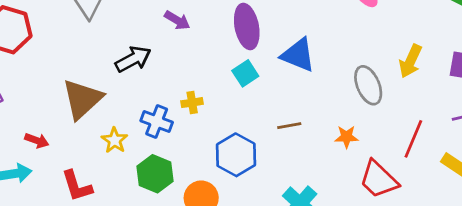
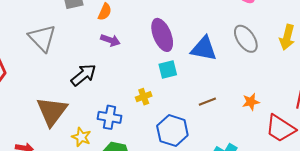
cyan square: (245, 73) -> (168, 70), turned 30
gray ellipse: (368, 85) -> (246, 39), moved
yellow cross: (192, 103) -> (144, 97), moved

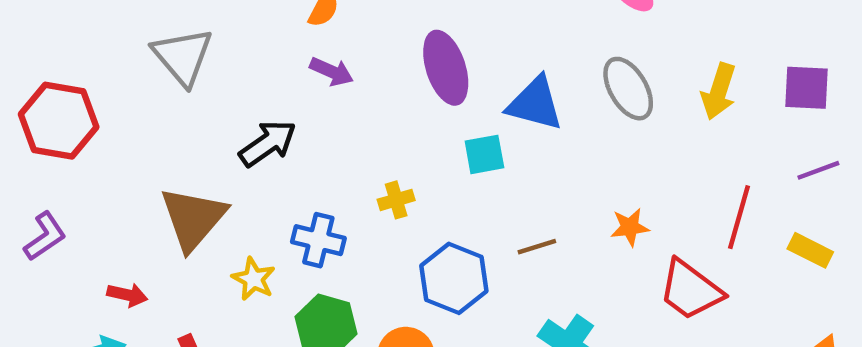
cyan square: (168, 70) -> (484, 154), moved
brown line: (207, 102) -> (537, 247), moved

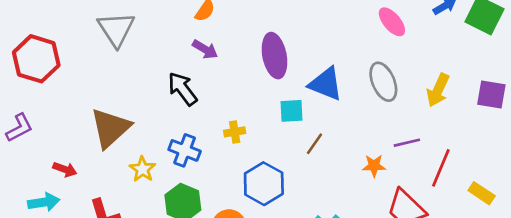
black arrow: (268, 143) -> (182, 89), moved, turned -99
purple line: (818, 170) -> (407, 143), moved
brown line: (537, 247) -> (315, 144), moved, turned -45

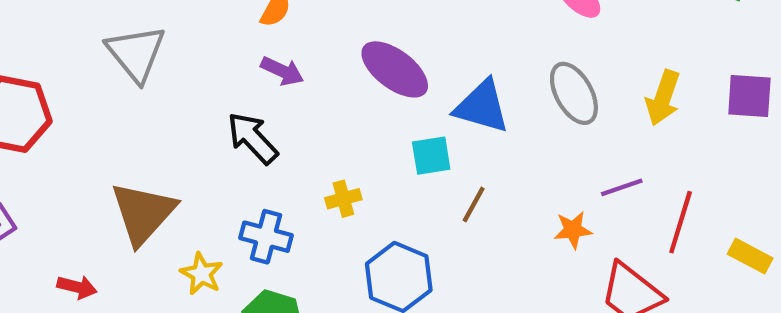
purple ellipse: (274, 56) -> (395, 69), turned -36

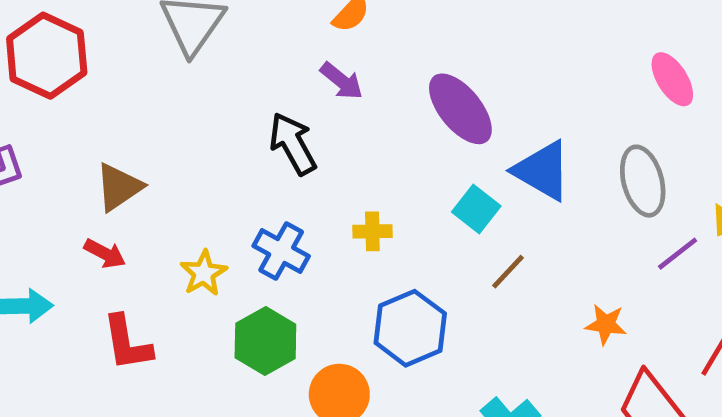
cyan square: (431, 156) -> (476, 209), turned 33
purple line: (622, 187) -> (678, 254), moved, turned -33
brown triangle: (143, 213) -> (119, 187), moved, size x0.7
red arrow: (77, 287) -> (105, 254), moved

